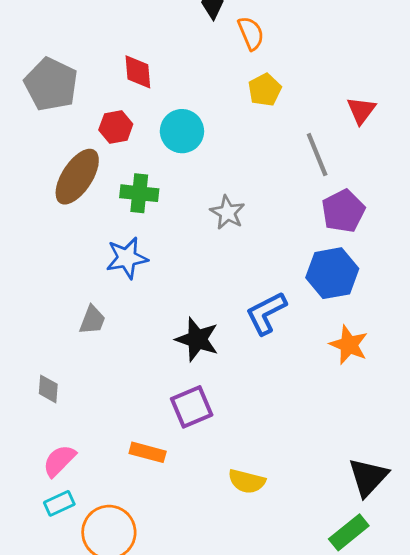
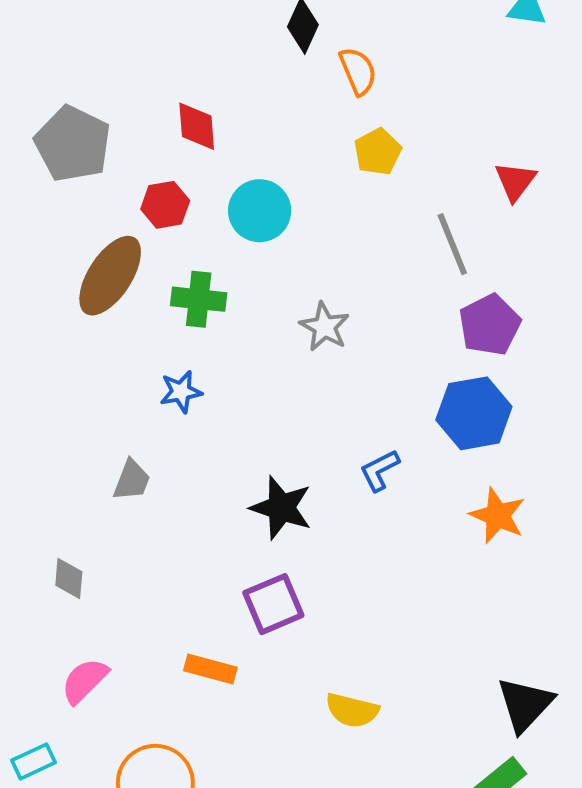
blue star: (127, 258) -> (181, 392), size x0.7
blue L-shape: (266, 313) -> (380, 470), size x0.7
cyan rectangle: (59, 503) -> (33, 761), moved

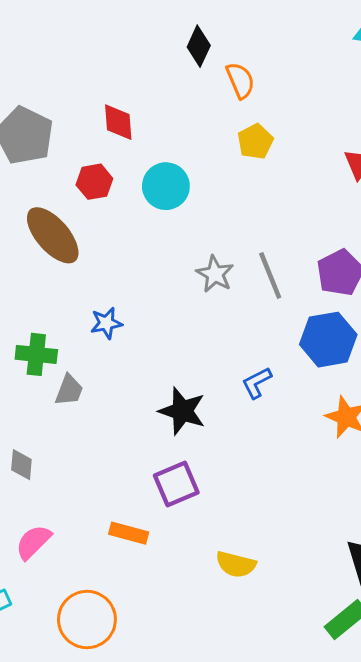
gray line: (452, 244) -> (270, 275), moved
brown ellipse: (110, 276) -> (53, 235), turned -74
green cross: (199, 299) -> (36, 354), moved

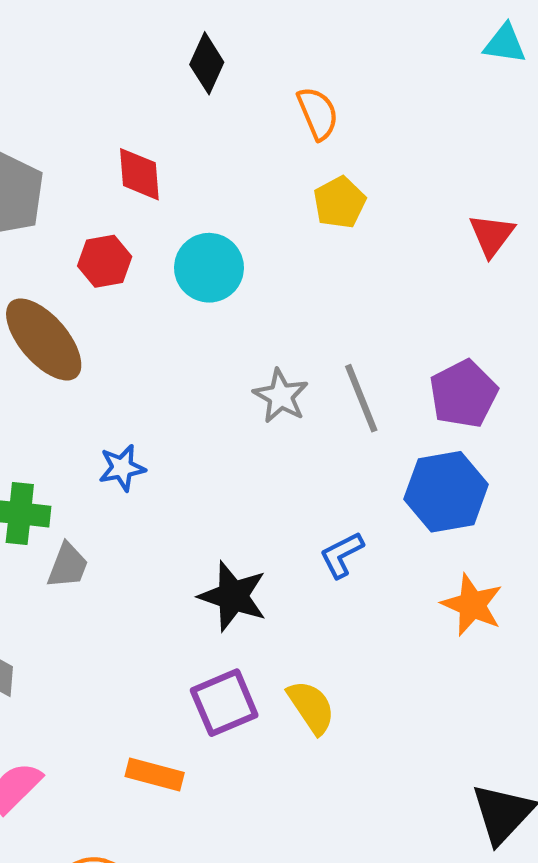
black diamond: (199, 46) -> (207, 63), moved
yellow semicircle: (236, 564) -> (311, 707), moved, turned -138

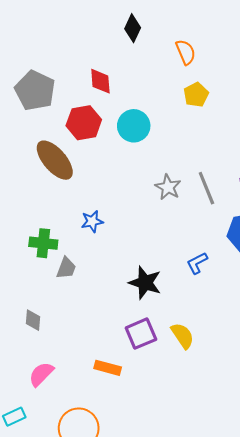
red hexagon: (105, 261) -> (84, 123), size x1.4

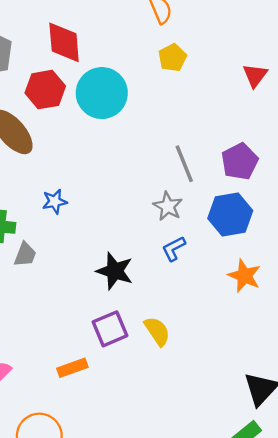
red diamond: (100, 81) -> (64, 42), size x1.4
cyan circle: (134, 126) -> (102, 93), size x1.4
gray star: (168, 187) -> (168, 206), moved
orange rectangle: (108, 368) -> (72, 368), turned -35

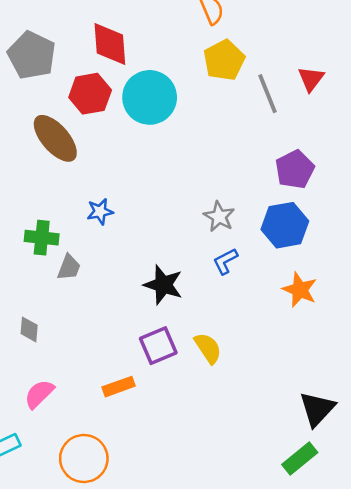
yellow pentagon: (173, 58) -> (224, 60), size x1.4
gray line: (184, 164) -> (267, 94), moved

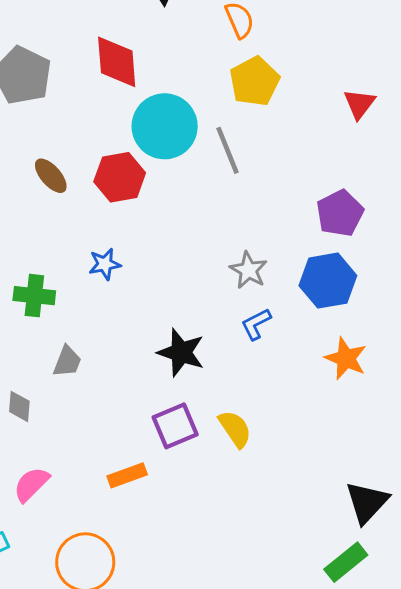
red hexagon: (90, 94) -> (120, 177), moved
gray line: (267, 94) -> (228, 150), moved
brown ellipse: (55, 138) -> (51, 176), size x0.6
gray trapezoid: (69, 267) -> (67, 361), moved

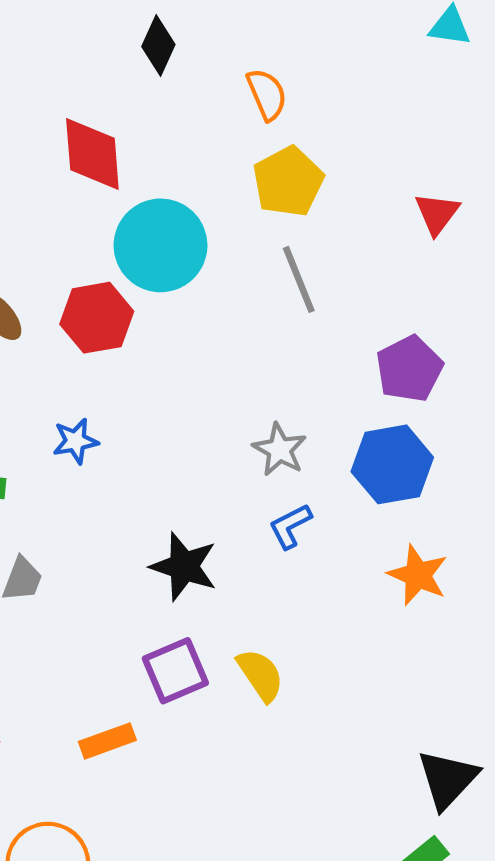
gray line: (228, 150) -> (299, 279), moved

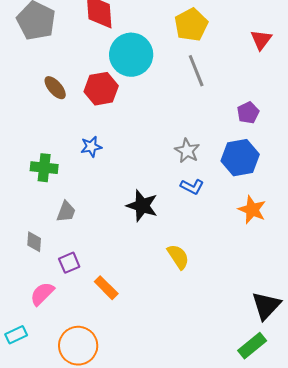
purple pentagon: (409, 369) -> (248, 113), size x0.7
blue L-shape: (290, 526) -> (192, 187), turned -125
purple square: (175, 671) -> (69, 263), moved, size x0.7
orange rectangle: (107, 741) -> (106, 288), turned 65

